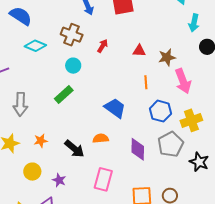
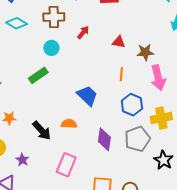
brown cross: (72, 35) -> (54, 17), turned -30

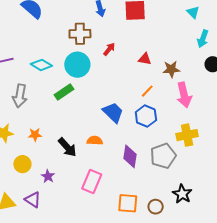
cyan diamond: (17, 23) -> (41, 65), moved
cyan circle: (51, 48) -> (77, 65), size x1.6
orange line: (121, 74) -> (147, 91), turned 40
blue hexagon: (132, 105) -> (146, 116), moved
black star: (163, 160) -> (182, 194), moved

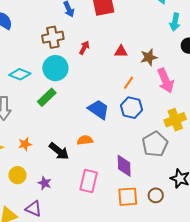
purple diamond: (130, 156) -> (124, 166), moved

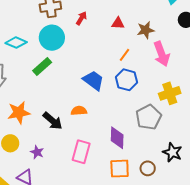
orange star: (25, 144) -> (19, 113), size x1.6

